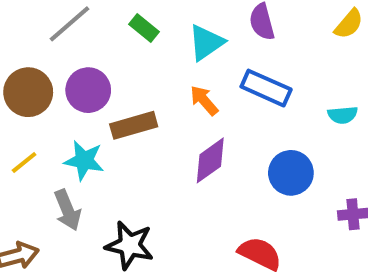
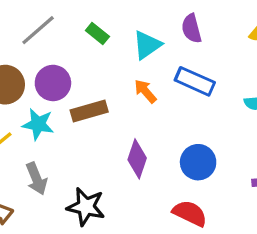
cyan star: (84, 160) -> (38, 124), moved
purple diamond: (210, 160) -> (137, 159), moved, turned -36
blue circle: (291, 173) -> (198, 162), moved

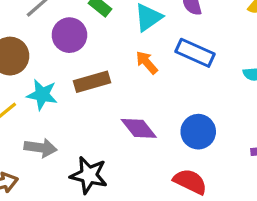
purple circle: (53, 83) -> (69, 35), moved
purple diamond: (137, 159) -> (139, 128), turned -57
gray arrow: (36, 179) -> (41, 148), turned -60

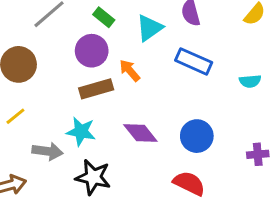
purple circle: (69, 35) -> (92, 51), moved
orange arrow: (147, 62) -> (130, 71), moved
cyan star: (42, 95) -> (81, 131), moved

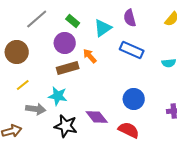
yellow line: (15, 116) -> (23, 85), moved
purple diamond: (140, 133) -> (97, 117), moved

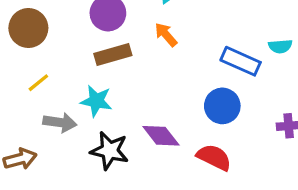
blue rectangle: (132, 50) -> (241, 61), moved
orange arrow: (90, 56) -> (166, 35), moved

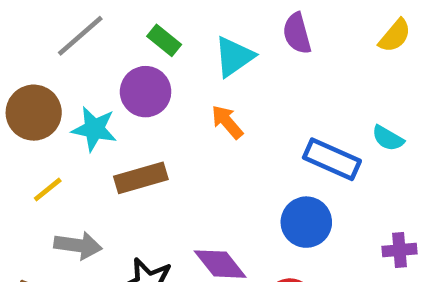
cyan semicircle: (280, 46) -> (388, 138), turned 35
brown rectangle: (113, 55) -> (141, 178), moved
cyan star: (96, 101) -> (94, 129), moved

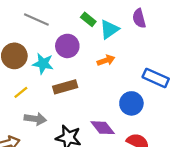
gray line: (80, 36) -> (36, 19), turned 65
green rectangle: (164, 40) -> (88, 19), moved
orange arrow: (227, 122) -> (106, 60), turned 112
blue circle: (306, 222) -> (131, 103), moved

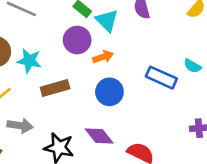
cyan triangle: (109, 29) -> (107, 21), turned -40
purple circle: (67, 46) -> (77, 40), moved
blue circle: (131, 103) -> (109, 92), moved

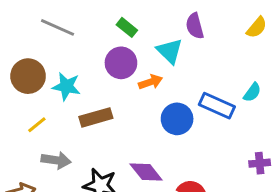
cyan triangle: (107, 21) -> (170, 51), moved
cyan semicircle: (192, 66) -> (252, 92), turned -84
blue circle: (109, 92) -> (177, 119), moved

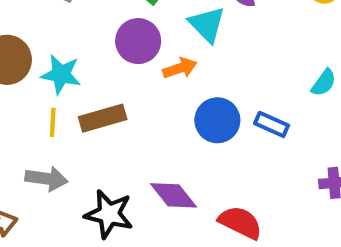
blue rectangle: (217, 106) -> (272, 124), moved, size x0.7
yellow line: (37, 125) -> (53, 122), moved, turned -48

